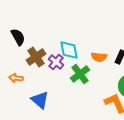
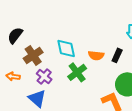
black semicircle: (18, 37) -> (15, 35), turned -114
purple cross: (56, 62) -> (44, 76), moved

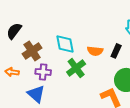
purple cross: (44, 76) -> (43, 72), turned -35

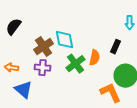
brown cross: (32, 51) -> (44, 47), moved
orange semicircle: (95, 51) -> (95, 58), moved, turned -84
blue triangle: (36, 94) -> (24, 90), moved

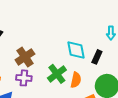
cyan diamond: (65, 40) -> (76, 50), moved
orange semicircle: (95, 58) -> (76, 80), moved

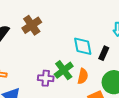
brown cross: (25, 57) -> (32, 25), moved
purple cross: (24, 78) -> (46, 78), moved

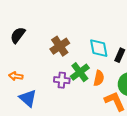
brown cross: (32, 25) -> (60, 46), moved

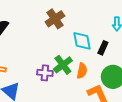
brown cross: (60, 46) -> (55, 19), moved

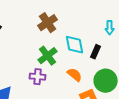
green cross: (63, 65) -> (48, 56), moved
orange semicircle: (82, 71) -> (75, 75), turned -63

